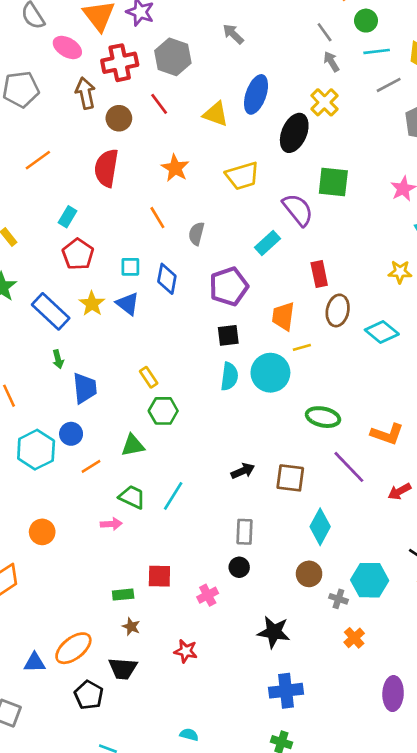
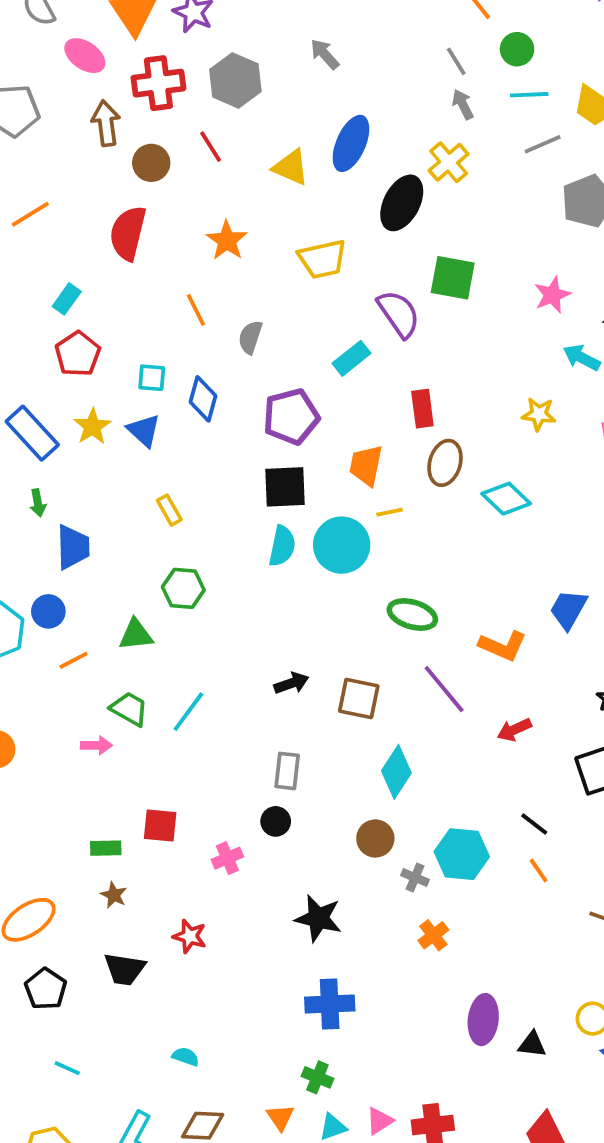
black square: (228, 335) -> (285, 487), size x1.4
yellow rectangle: (149, 377) -> (169, 510), moved
black trapezoid: (123, 669) -> (125, 969), moved

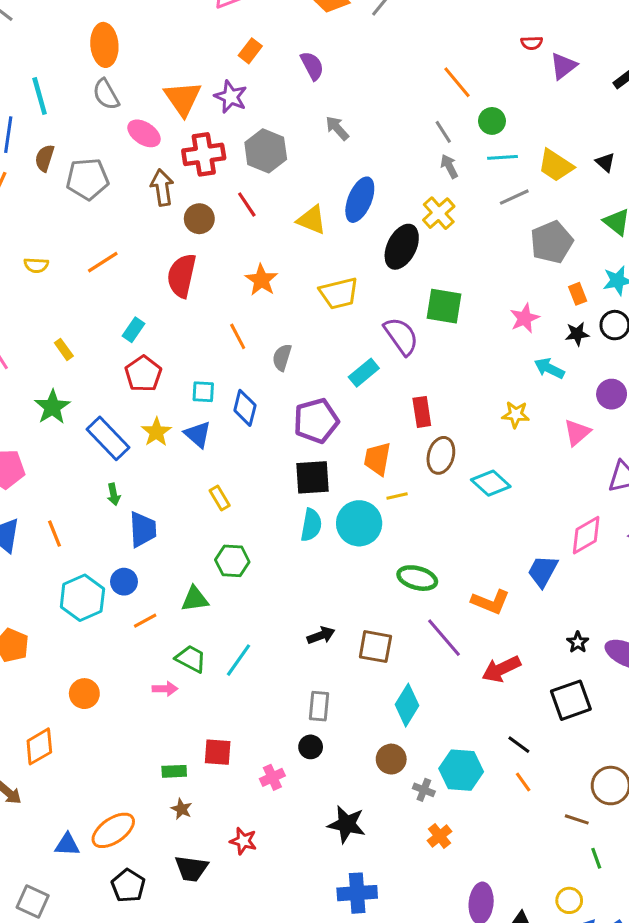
red arrow: (514, 730) -> (501, 669), size x1.4

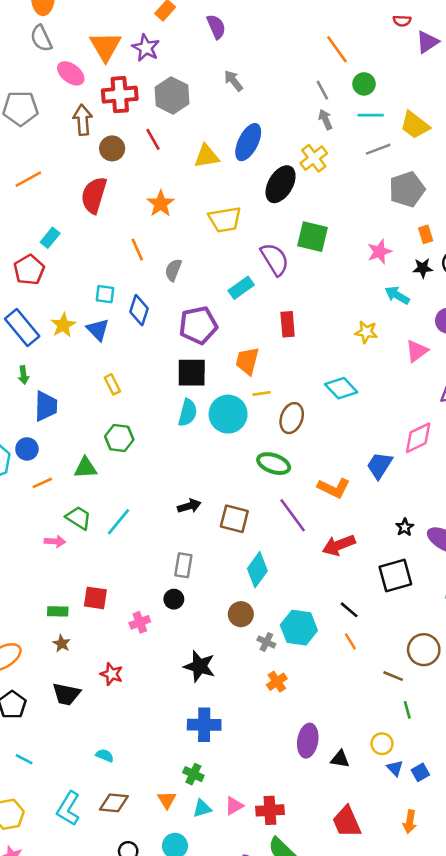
yellow triangle: (312, 220) -> (207, 156), turned -36
red pentagon: (143, 374) -> (29, 270), moved
brown ellipse: (441, 455) -> (292, 418), moved

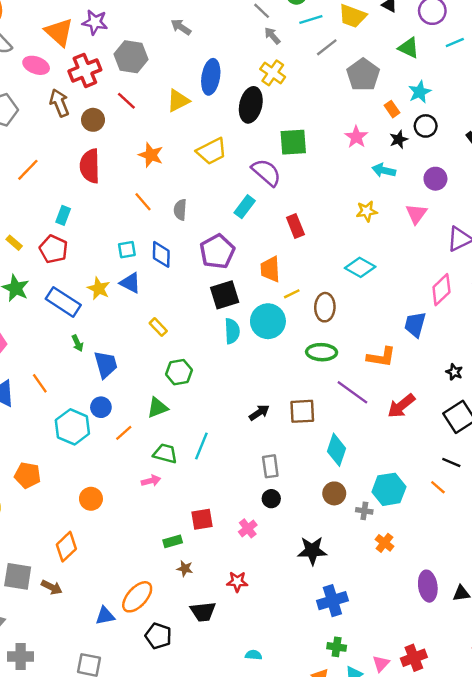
black line: (349, 610) -> (451, 463), moved

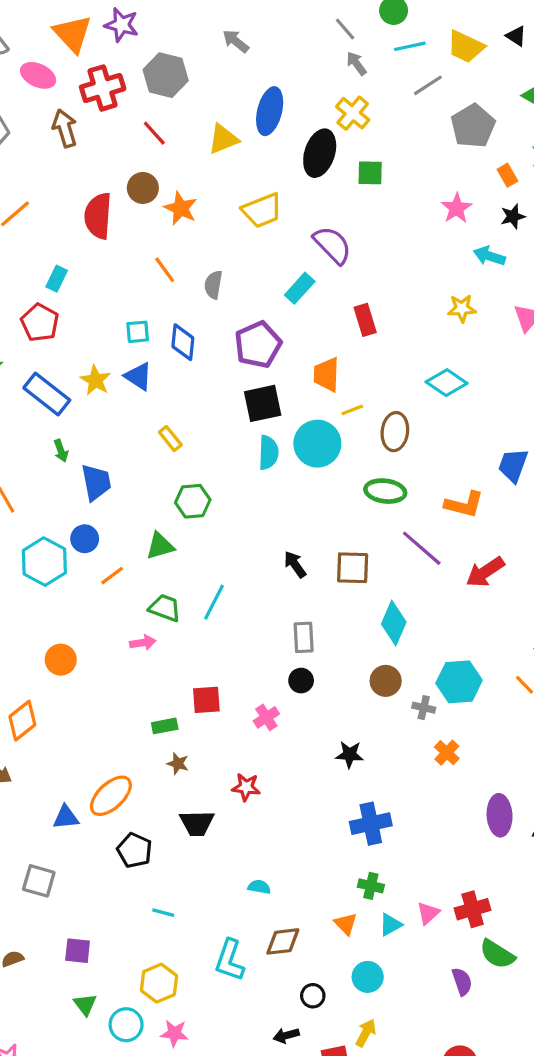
brown circle: (93, 120) -> (143, 188), moved
green square: (293, 142) -> (370, 173), moved, size x0.7
black arrow: (259, 413) -> (295, 564), turned -96
black star: (312, 551) -> (350, 755), size x0.7

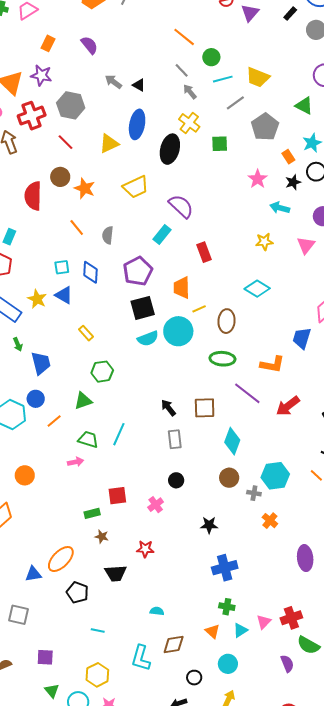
black triangle: (516, 36) -> (139, 85), moved
green square: (370, 173) -> (220, 144), moved
cyan semicircle: (268, 453) -> (148, 339), turned 70
gray rectangle: (304, 637) -> (175, 439), moved

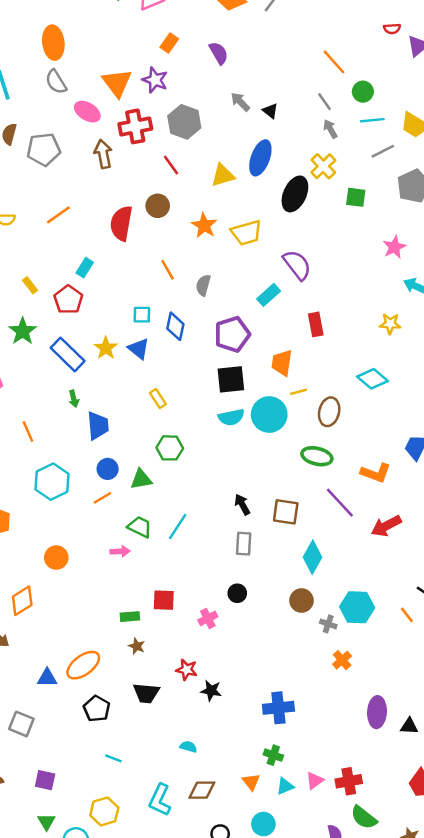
orange star: (85, 188) -> (204, 225), moved
blue circle: (36, 399) -> (108, 469), moved
black star: (209, 525) -> (211, 691), moved

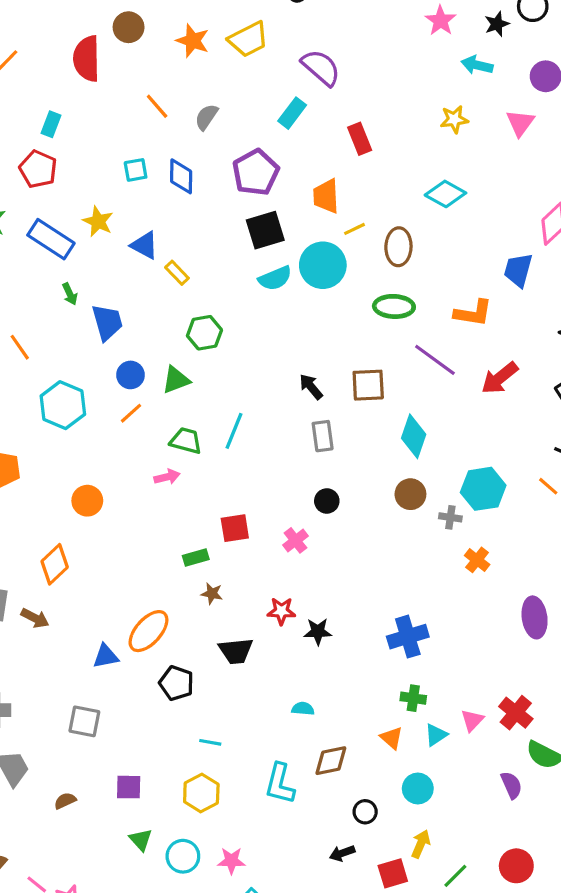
gray semicircle: (203, 285) -> (206, 117), turned 30
blue triangle: (139, 349) -> (144, 245), moved
red cross: (349, 781) -> (516, 713), turned -30
yellow hexagon: (104, 811) -> (201, 793), moved

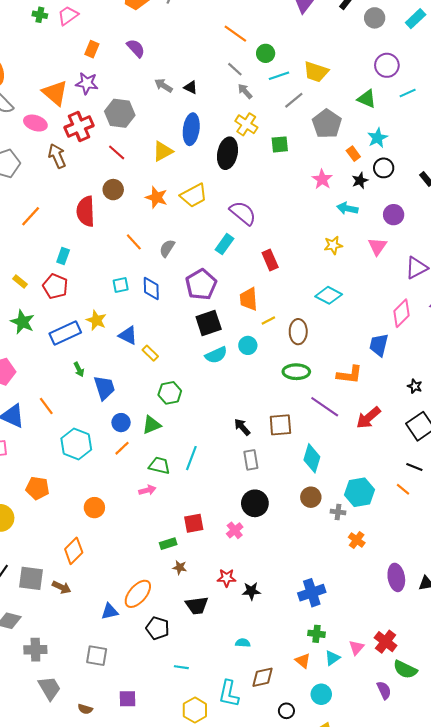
blue rectangle: (51, 239) -> (65, 333), turned -56
cyan circle: (323, 265) -> (248, 345), size x0.6
black circle: (327, 501) -> (255, 503), size x1.6
yellow hexagon: (201, 793) -> (195, 710), moved
brown semicircle: (65, 801) -> (85, 709), turned -136

